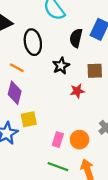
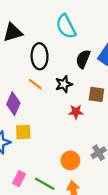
orange line: (17, 68) -> (35, 84), moved
pink rectangle: (58, 140) -> (19, 179), moved

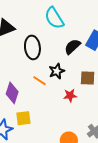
black semicircle: (83, 59) -> (72, 47), turned 30
orange line: (35, 84) -> (40, 81), moved

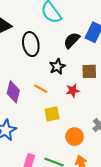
orange line: (40, 81) -> (41, 89), moved
yellow square: (23, 118) -> (52, 114), moved

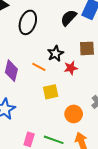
black ellipse: (31, 44) -> (28, 22), turned 30
black star: (57, 67) -> (55, 54), moved

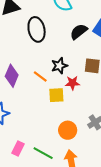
black ellipse: (28, 22) -> (37, 29), turned -40
yellow square: (51, 92) -> (56, 95), moved

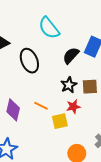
black star: (59, 66) -> (69, 85), moved

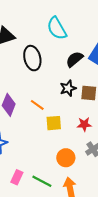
red star: (73, 107) -> (84, 124), moved

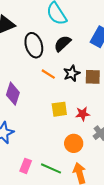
black semicircle: (74, 59) -> (63, 44), moved
orange line: (37, 105) -> (48, 74), moved
red star: (84, 124) -> (83, 114), moved

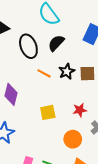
yellow square: (59, 109) -> (48, 112), moved

